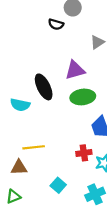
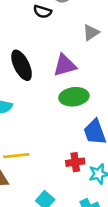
black ellipse: (44, 87) -> (22, 65), moved

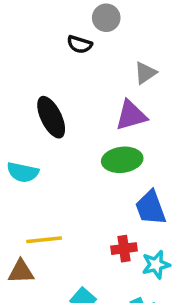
purple triangle: (65, 65) -> (131, 115), moved

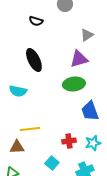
black semicircle: (80, 44) -> (36, 21), moved
red cross: (124, 249) -> (69, 141), moved

